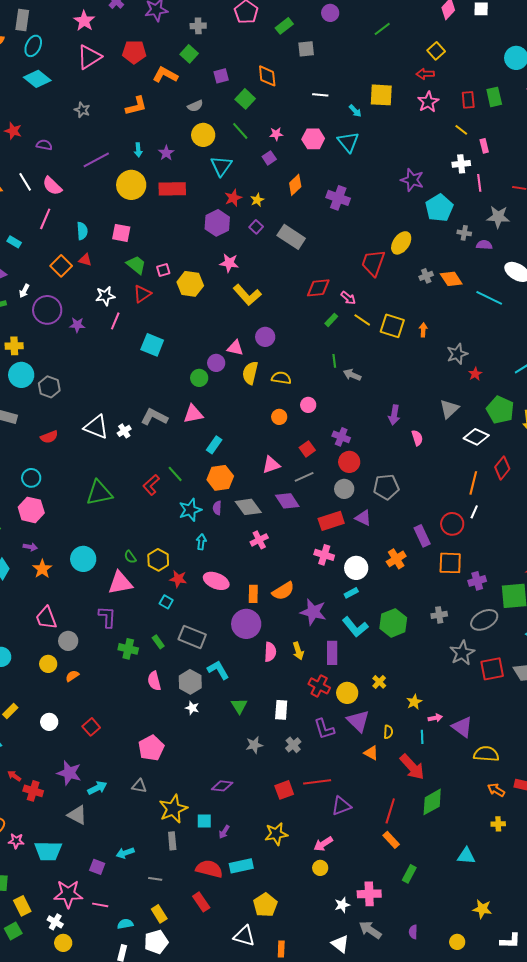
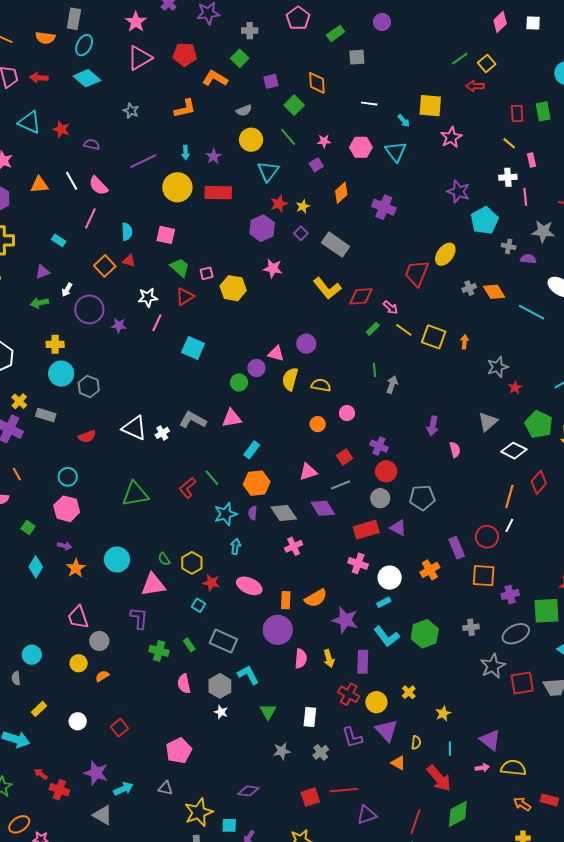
green line: (382, 29) -> (460, 59), moved
pink star: (428, 102) -> (451, 137), moved
yellow L-shape: (247, 295) -> (327, 288), moved
gray arrow: (352, 375) -> (392, 385), turned 84
pink arrow: (435, 718) -> (482, 768), moved

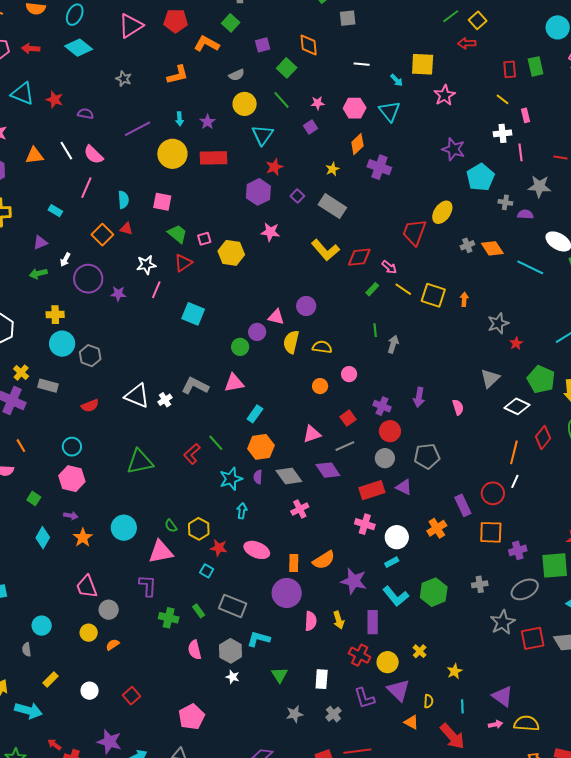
orange diamond: (341, 193) -> (357, 144), moved
yellow star: (303, 206) -> (332, 169), moved
purple arrow: (433, 426) -> (419, 397), moved
cyan L-shape: (248, 675) -> (259, 639), turned -45

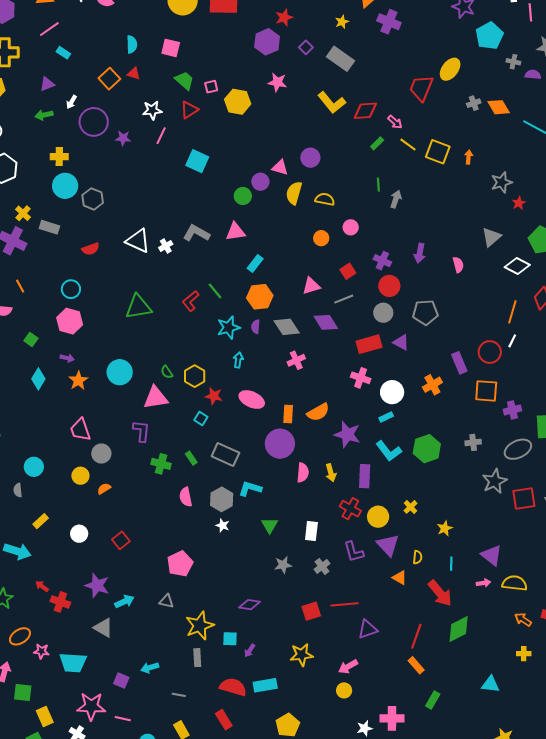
pink line: (86, 188) -> (49, 29), moved, turned 30

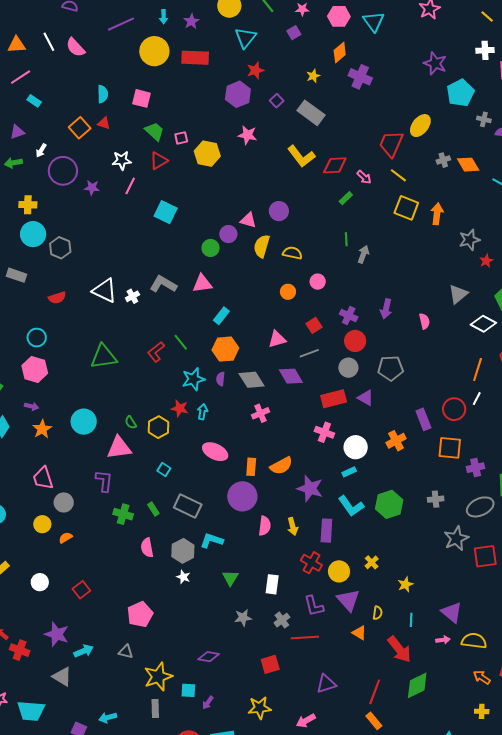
yellow line: (408, 145) -> (398, 175), moved
orange arrow: (469, 157) -> (437, 214), size x1.5
red star: (214, 396) -> (180, 408), moved
red line: (345, 604) -> (305, 637), moved

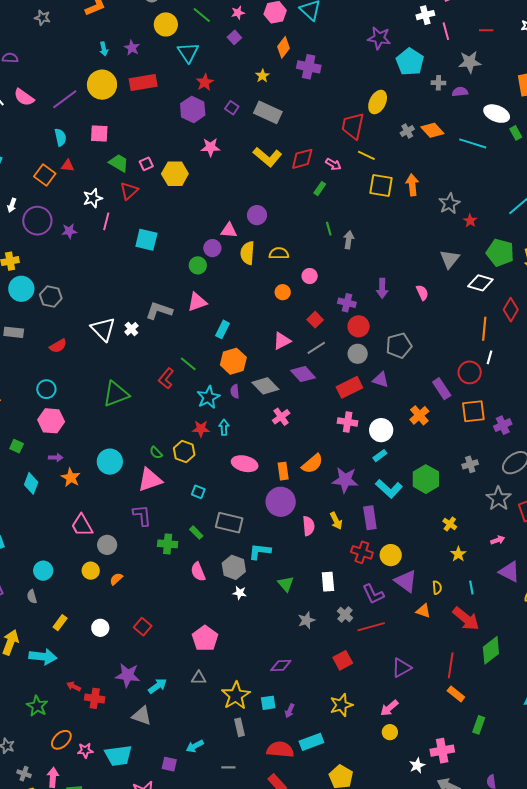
purple line: (121, 24) -> (65, 99), moved
white triangle: (105, 291) -> (103, 329), turned 32
yellow cross: (372, 562) -> (450, 524), moved
pink arrow: (443, 640) -> (498, 540), moved

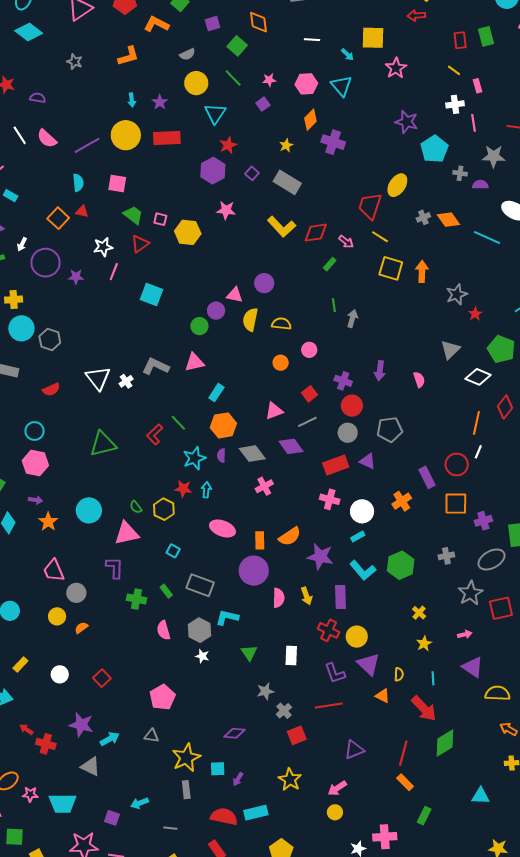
pink square: (146, 164) -> (160, 219), turned 32
gray cross: (345, 614) -> (284, 711), moved
yellow star: (341, 705) -> (290, 780), turned -30

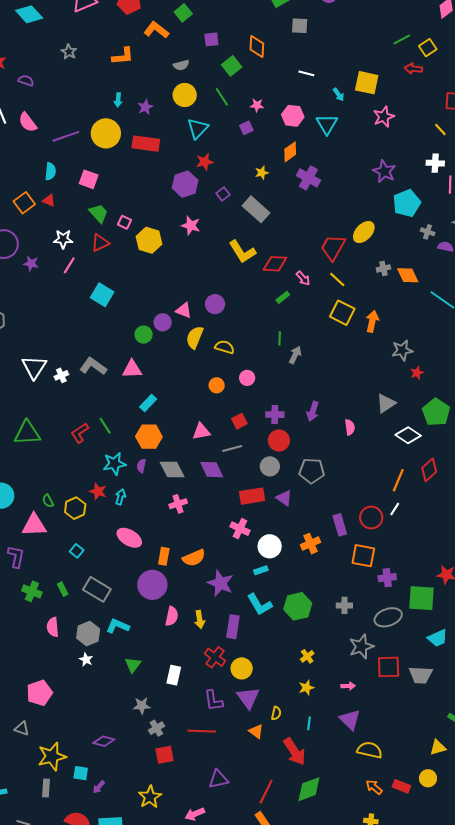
purple cross: (343, 381) -> (275, 415), turned -30

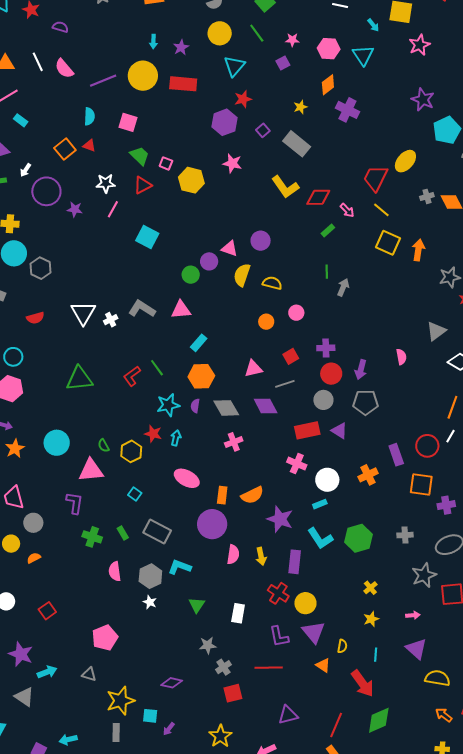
purple arrow: (313, 411) -> (361, 370), moved

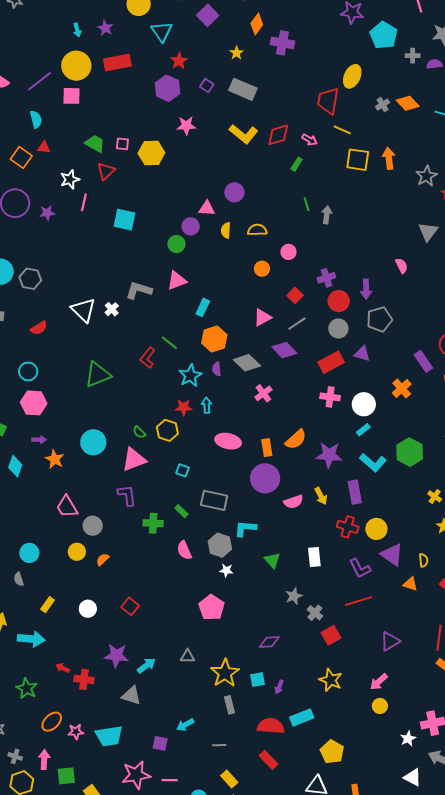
purple square: (283, 63) -> (208, 15), size x1.5
pink square: (128, 122) -> (71, 96), moved
yellow semicircle: (242, 275) -> (226, 230), size x0.7
pink semicircle: (233, 554) -> (294, 502), turned 78
pink pentagon: (105, 638) -> (211, 607), moved

